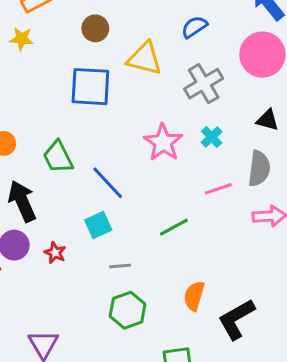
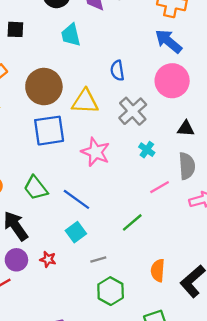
blue semicircle: (194, 27) -> (117, 70), turned -54
brown circle: (95, 28) -> (44, 87), size x1.8
pink star: (163, 143) -> (96, 152), moved

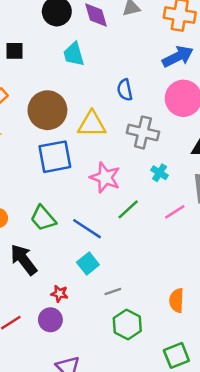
blue arrow: (168, 41) -> (178, 57), turned 116
gray cross: (133, 111) -> (143, 132), turned -32
green line: (132, 222) -> (128, 209), moved
purple circle: (16, 260) -> (50, 320), moved

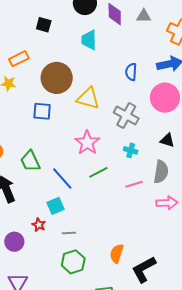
blue semicircle: (125, 90) -> (131, 72), moved
blue square: (55, 157) -> (42, 111), moved, size x0.7
cyan cross: (160, 173) -> (131, 150), turned -32
red star: (59, 294) -> (39, 225), moved

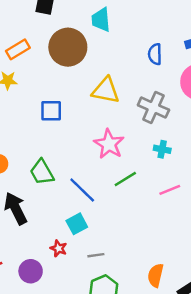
brown circle: (57, 78) -> (68, 47), moved

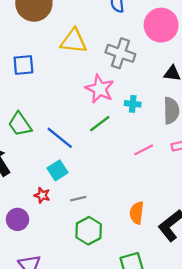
pink star: (109, 144) -> (100, 89), moved
cyan cross: (162, 149) -> (133, 104), moved
pink line: (170, 190) -> (144, 150), moved

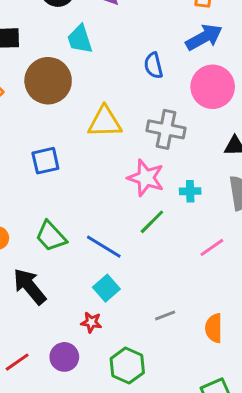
gray line: (78, 199) -> (165, 316), moved
green hexagon: (89, 231) -> (127, 366), moved

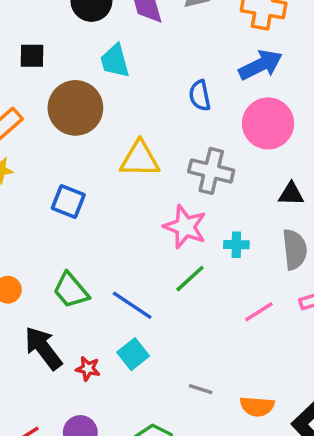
blue square: (45, 161) -> (68, 202), turned 32
gray line: (165, 316) -> (201, 389), turned 36
red star: (91, 322) -> (88, 369), moved
orange semicircle: (214, 328) -> (257, 406), turned -88

